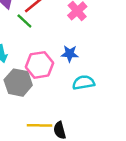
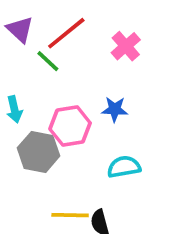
cyan semicircle: (84, 83) -> (124, 167), moved

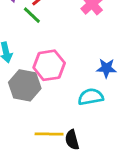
blue star: (115, 109) -> (106, 68), moved

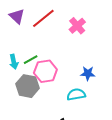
green line: (32, 15) -> (31, 60), moved, turned -72

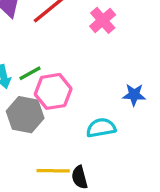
blue star: (88, 73) -> (134, 95), moved

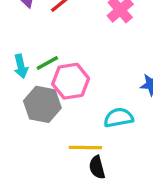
yellow line: (53, 171) -> (85, 147), moved

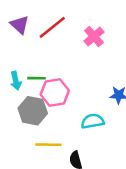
green line: (47, 63) -> (37, 78), turned 30
yellow line: (85, 147) -> (48, 145), moved

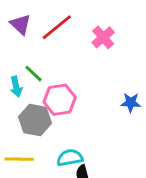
green line: (37, 78) -> (34, 74), moved, turned 42
cyan semicircle: (93, 121) -> (70, 158), moved
yellow line: (48, 145) -> (19, 159), moved

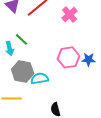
pink hexagon: (60, 100) -> (69, 57), moved
cyan semicircle: (70, 158) -> (40, 78), moved

